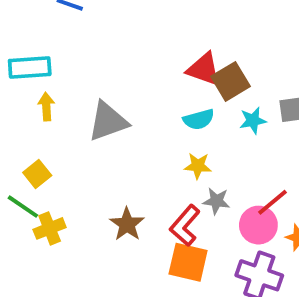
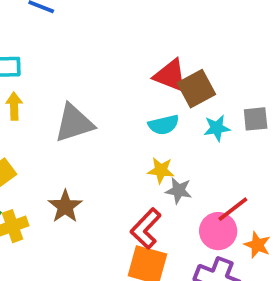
gray star: (216, 201) -> (179, 191), moved
brown star: (127, 224) -> (65, 206), moved

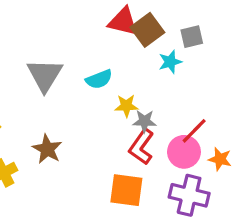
gray square: (256, 119) -> (192, 37), moved
gray triangle: (74, 123) -> (45, 75), turned -33
cyan semicircle: (164, 125) -> (99, 79), moved
red L-shape: (146, 229) -> (141, 147), moved

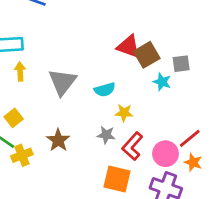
cyan star: (170, 62) -> (162, 82), turned 30
gray star: (144, 121) -> (106, 135), moved
red line: (194, 131) -> (190, 138), moved

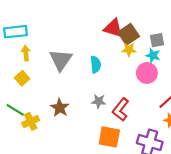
cyan star: (162, 82) -> (153, 55), moved
cyan semicircle: (105, 90) -> (96, 64), turned -77
yellow star: (124, 113) -> (129, 50), moved
yellow square: (14, 118) -> (22, 78), moved
pink circle: (165, 154) -> (147, 73), moved

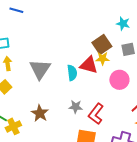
red triangle: (113, 28) -> (89, 65), moved
cyan star: (153, 55) -> (123, 24), moved

